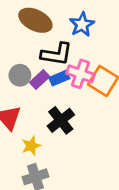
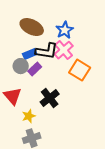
pink cross: (81, 74) -> (64, 50), moved, turned 30
blue rectangle: (59, 78) -> (30, 54), moved

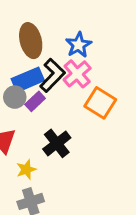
brown ellipse: (32, 27) -> (31, 41), turned 50
black L-shape: (47, 51) -> (52, 75), turned -55
blue rectangle: (30, 54) -> (28, 80), size x1.5

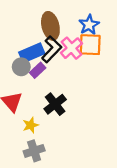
brown ellipse: (31, 41) -> (50, 26), moved
blue star: (79, 45) -> (89, 25), moved
orange square: (100, 103) -> (90, 45), moved, turned -30

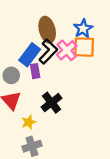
blue rectangle: (32, 53) -> (30, 55), turned -30
gray circle: (21, 67) -> (11, 75), moved
purple rectangle: (38, 70) -> (35, 71), turned -56

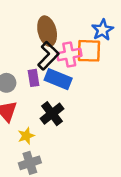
blue star: (83, 29) -> (102, 30), moved
pink cross: (67, 50) -> (69, 55), turned 30
blue rectangle: (30, 55) -> (58, 79), moved, turned 75

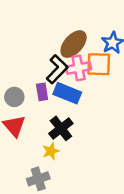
brown ellipse: (47, 31) -> (74, 44), moved, turned 56
yellow star: (26, 136) -> (51, 151), moved

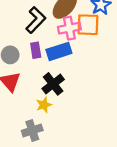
black L-shape: (57, 69) -> (36, 20), moved
blue rectangle: (67, 93) -> (59, 51), turned -40

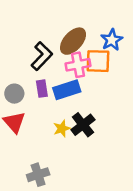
black cross: (53, 84) -> (83, 125), moved
yellow star: (44, 105) -> (62, 128), moved

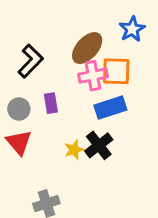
blue star: (112, 40) -> (132, 29), moved
black L-shape: (42, 56) -> (31, 61), moved
blue rectangle: (67, 90) -> (110, 108), moved

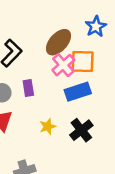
pink cross: (93, 76) -> (63, 65), turned -30
black cross: (99, 145) -> (81, 130), moved

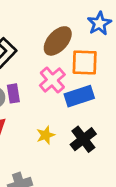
pink cross: (63, 65) -> (52, 80), moved
purple rectangle: (28, 88) -> (13, 93), moved

